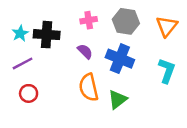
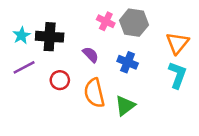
pink cross: (89, 20) -> (106, 21), moved, turned 35
orange triangle: (167, 26) -> (177, 43), moved
blue cross: (120, 59) -> (128, 62), size x0.7
red circle: (29, 93) -> (60, 80), moved

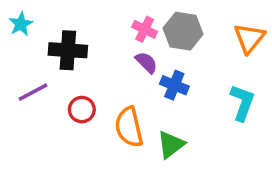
cyan star: (21, 35) -> (21, 24), moved
orange triangle: (177, 43) -> (249, 38), moved
purple semicircle: (91, 55) -> (146, 62), moved

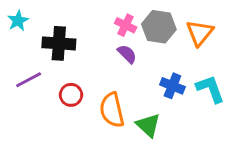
orange triangle: (249, 38) -> (200, 33), moved
blue cross: (174, 85) -> (172, 86), moved
cyan L-shape: (242, 103) -> (210, 89), turned -40
green triangle: (171, 144) -> (148, 125), turned -40

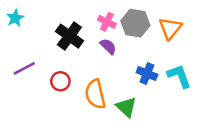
black cross: (59, 43) -> (69, 36), moved, turned 32

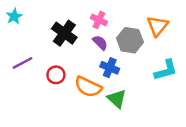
gray hexagon: (135, 23) -> (130, 40), moved
blue cross: (147, 74) -> (110, 68), moved
cyan L-shape: (179, 76) -> (166, 70), turned 95
orange semicircle: (95, 94) -> (88, 87), turned -52

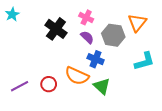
purple line: (22, 63) -> (20, 86), moved
red circle: (56, 75) -> (49, 84), moved

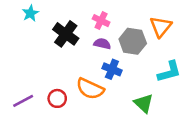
cyan star: (12, 14) -> (30, 13), moved
purple semicircle: (87, 37) -> (102, 44), turned -32
green triangle: (102, 86) -> (144, 103), moved

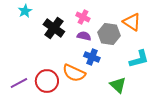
orange triangle: (161, 27) -> (132, 22), turned -36
red circle: (57, 98) -> (47, 81), size x1.5

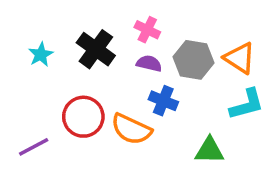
cyan star: (25, 11) -> (41, 55), moved
orange triangle: (132, 22) -> (240, 58), moved
red circle: (47, 81) -> (83, 117), moved
green triangle: (118, 85) -> (209, 150), turned -42

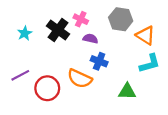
pink cross: (147, 30) -> (81, 19), moved
gray hexagon: (193, 60) -> (121, 19), moved
red circle: (83, 117) -> (47, 88), moved
purple line: (34, 147) -> (20, 75), moved

